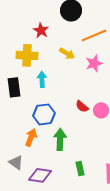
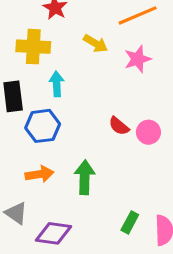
blue hexagon: (44, 114) -> (43, 126), moved
orange arrow: (31, 137) -> (39, 174), turned 60
green rectangle: (80, 168) -> (130, 222), moved, turned 40

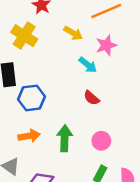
yellow cross: (33, 47) -> (24, 36), turned 30
cyan arrow: (57, 84) -> (88, 65), moved, turned 132
pink circle: (148, 132) -> (101, 141), moved

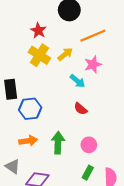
yellow arrow: (73, 33) -> (65, 54), turned -70
yellow cross: (24, 36) -> (39, 55), moved

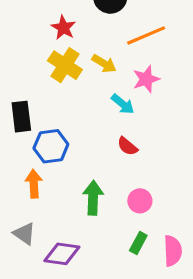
yellow arrow: (65, 54) -> (104, 64), turned 70
orange arrow: (28, 141) -> (34, 184), moved, turned -84

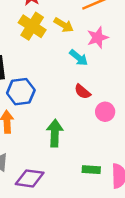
pink circle: (140, 201) -> (105, 112), moved
green rectangle: (138, 243) -> (91, 170), turned 66

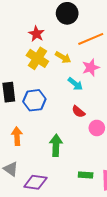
blue hexagon: (21, 92) -> (34, 100), moved

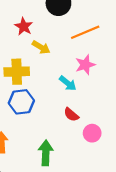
yellow arrow: (63, 57) -> (41, 47), moved
yellow cross: (37, 58) -> (17, 72), moved, turned -35

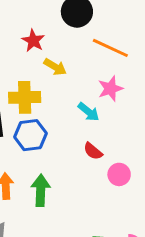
orange line: (85, 32) -> (110, 48), turned 48
green arrow: (46, 153) -> (41, 190), moved

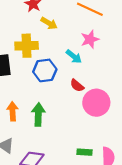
blue hexagon: (30, 135) -> (45, 70), moved
pink circle: (119, 174) -> (96, 103), size x1.6

